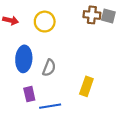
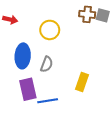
yellow circle: (45, 22) -> (50, 30), moved
purple rectangle: (29, 94) -> (28, 89), size x1.5

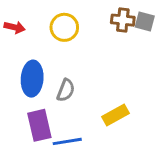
yellow circle: (50, 30) -> (64, 27), moved
yellow rectangle: (82, 82) -> (115, 115), turned 42

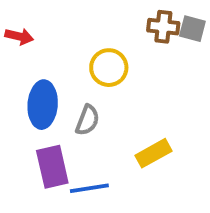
yellow circle: (64, 27) -> (109, 68), moved

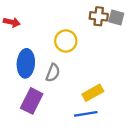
purple rectangle: (52, 167) -> (32, 101), turned 40
blue line: (89, 188) -> (86, 114), moved

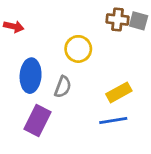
yellow rectangle: (93, 93) -> (119, 92), moved
blue line: (86, 114) -> (113, 120), moved

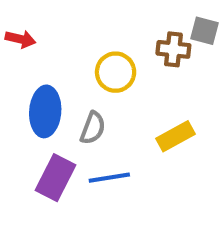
brown cross: (118, 19) -> (173, 49), moved
blue line: (113, 120) -> (109, 178), moved

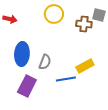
yellow circle: (116, 72) -> (54, 14), moved
blue line: (109, 178) -> (66, 79), moved

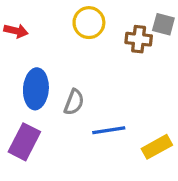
yellow rectangle: (85, 66) -> (157, 147), moved
purple rectangle: (27, 86) -> (24, 142), moved

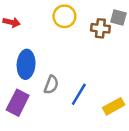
gray semicircle: (74, 102) -> (51, 85), moved
blue line: (109, 130) -> (79, 94), turned -50

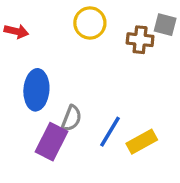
purple rectangle: (18, 103) -> (51, 142), moved
yellow rectangle: (114, 106) -> (142, 142), moved

